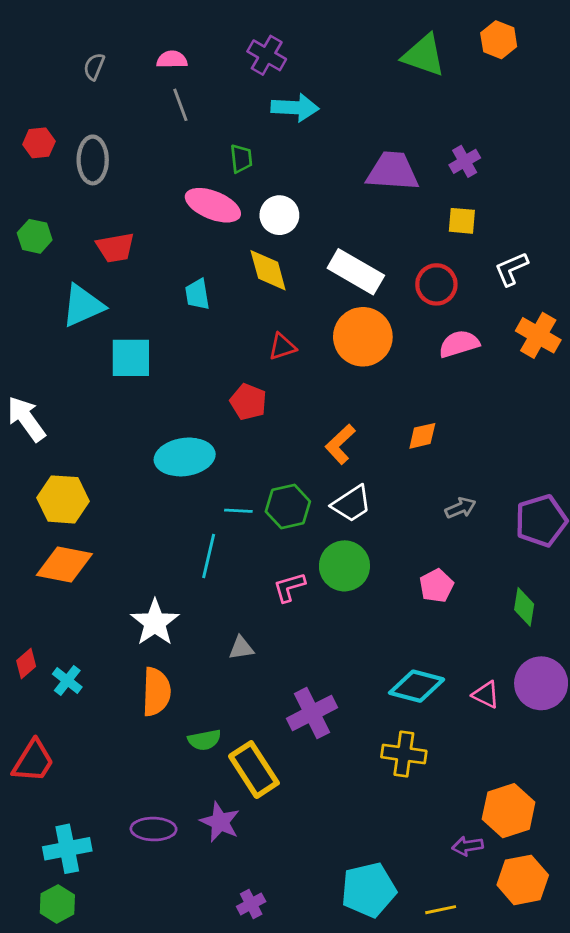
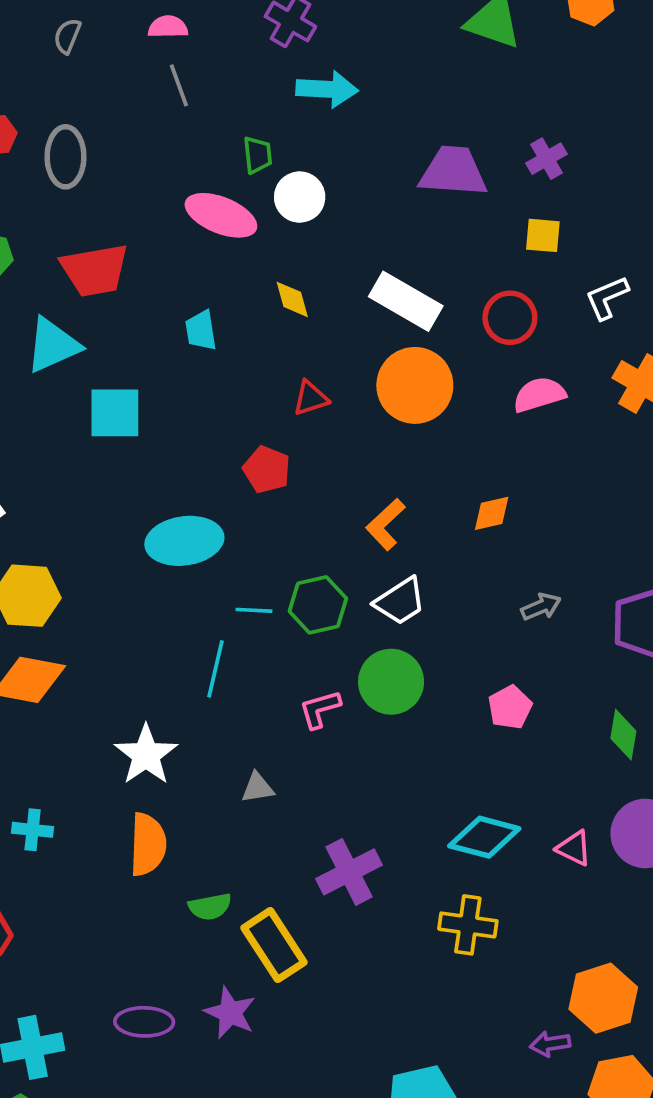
white circle: (279, 215) -> (300, 197), moved
red trapezoid: (115, 248) -> (95, 270), size x1.4
yellow diamond: (268, 270) -> (292, 299), size x0.7
cyan cross: (67, 680) -> (33, 830), turned -32

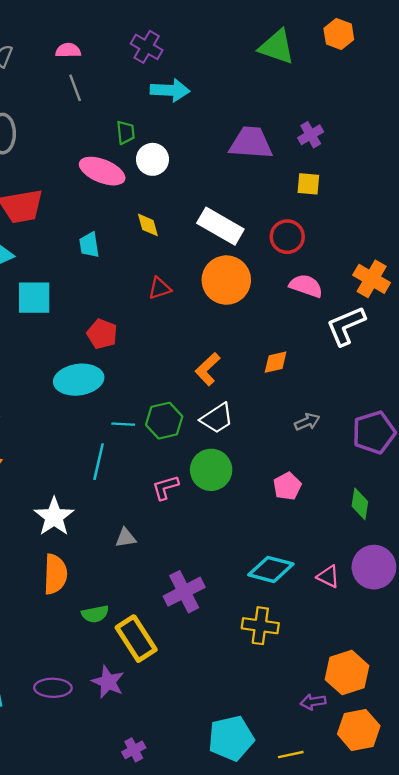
white L-shape: (607, 298) -> (346, 326), moved, size x1.4
pink semicircle: (539, 395) -> (306, 286), turned 36
red pentagon: (267, 470) -> (102, 334), moved

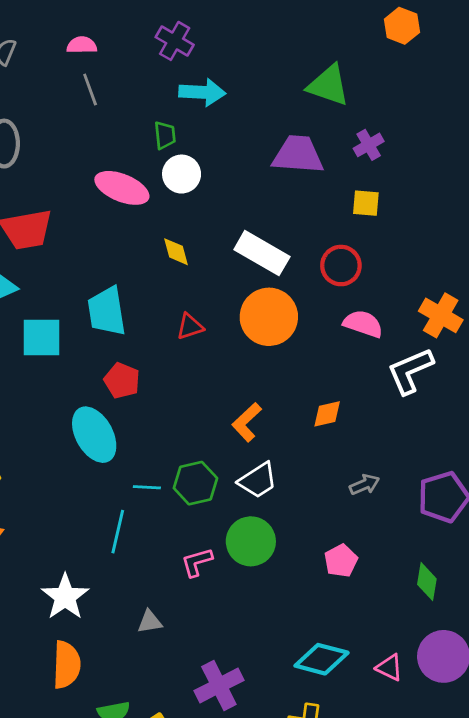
green triangle: (277, 47) -> (328, 85), moved
green trapezoid: (126, 132) -> (165, 135), moved
cyan trapezoid: (89, 245) -> (107, 311), moved, size x1.6
cyan ellipse: (79, 380) -> (94, 435), turned 69

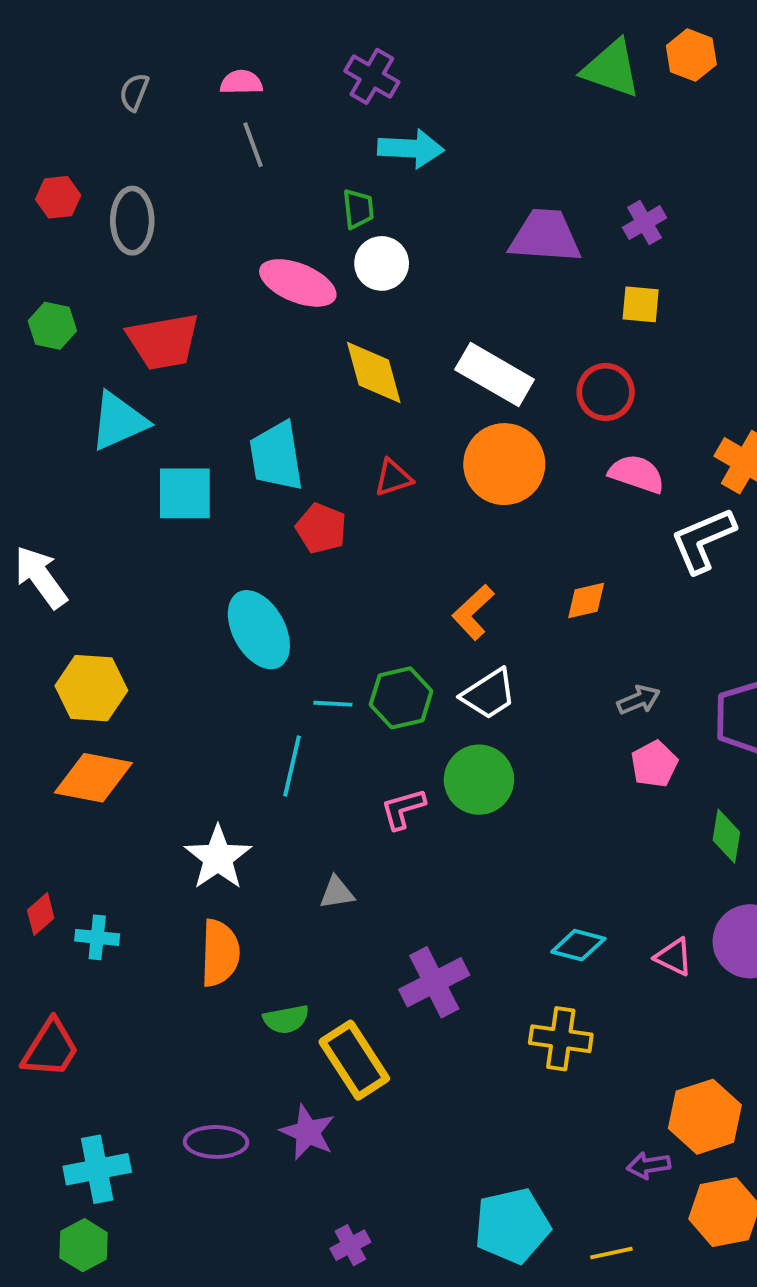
green triangle: (328, 85) -> (611, 69), moved
yellow diamond: (176, 252) -> (374, 373), size x1.6
red pentagon: (122, 381) -> (321, 528), moved
pink pentagon: (341, 561) -> (654, 764), moved
cyan diamond: (322, 659) -> (578, 945), size x0.7

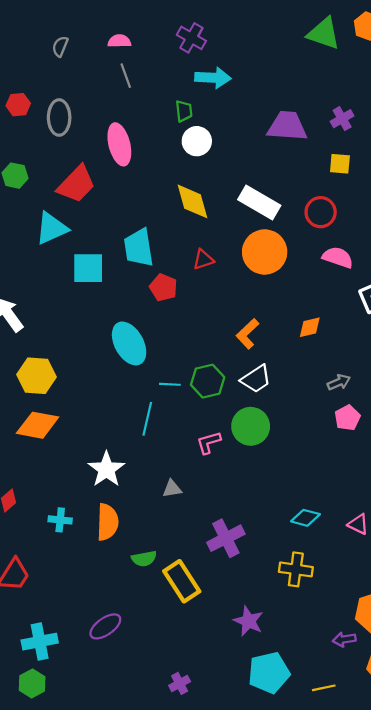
pink ellipse: (298, 283) -> (119, 144), moved, turned 54
red trapezoid: (163, 341) -> (76, 184), turned -36
cyan cross: (97, 937) -> (60, 520), moved
purple star: (308, 1132) -> (248, 621), moved
purple ellipse: (216, 1142) -> (105, 626), turned -36

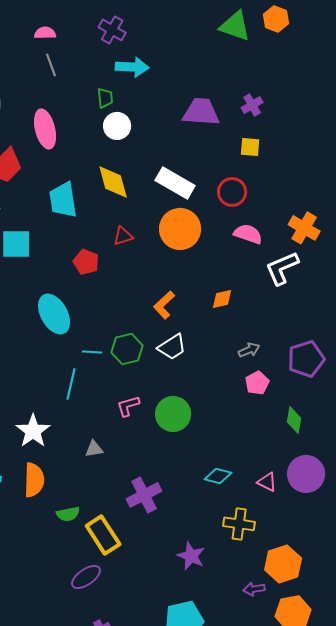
cyan trapezoid: (139, 248) -> (63, 200), moved
green circle: (251, 426) -> (173, 414), moved
yellow cross: (296, 569) -> (239, 524), moved
purple star: (248, 621) -> (191, 556), moved
purple ellipse: (105, 626) -> (86, 577), moved

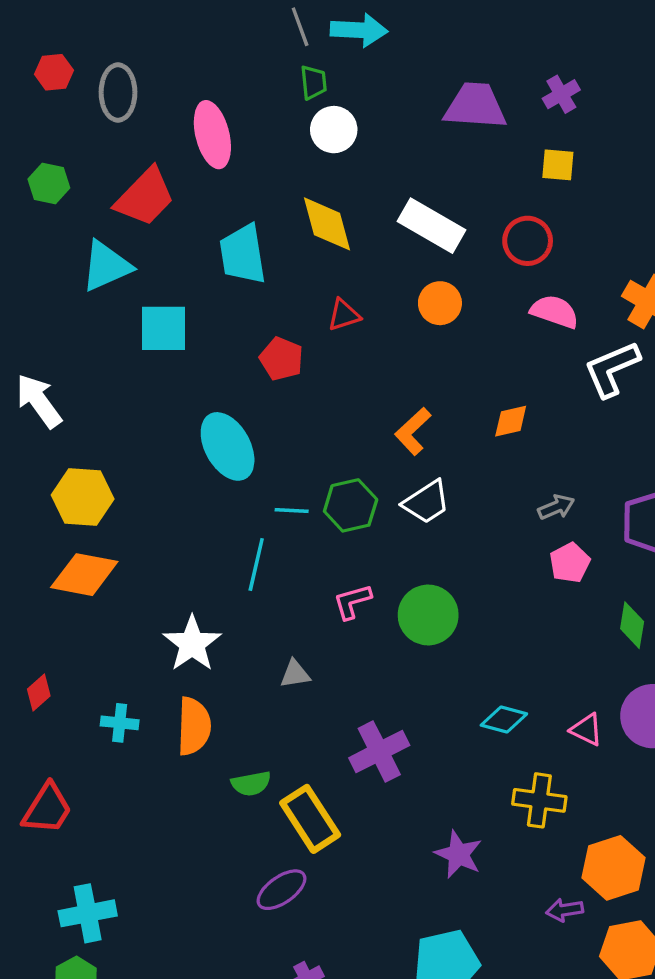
gray line: (51, 65) -> (300, 27), moved
orange circle: (180, 229) -> (440, 303), size x0.6

